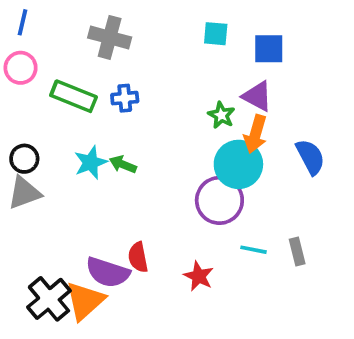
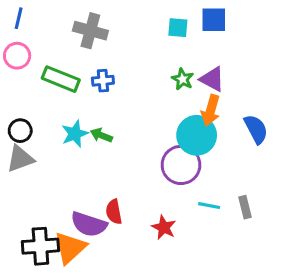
blue square: (269, 49) -> (214, 20), moved
green star: (221, 115) -> (183, 79), moved
black cross: (49, 299) -> (40, 246), turned 36

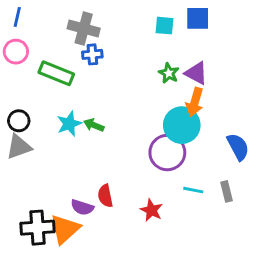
blue cross: (103, 81) -> (92, 54), moved
blue semicircle: (256, 129) -> (238, 147), moved
purple semicircle: (89, 224) -> (82, 207), size x0.7

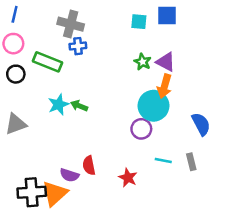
black circle: (19, 121) -> (16, 74), moved
purple circle: (167, 153) -> (141, 129), size x0.7

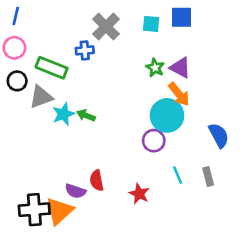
gray cross: (71, 24) -> (106, 27), moved, turned 30
orange arrow: (164, 86) -> (179, 94), turned -55
gray triangle: (16, 124) -> (41, 97), moved
cyan line: (163, 161) -> (178, 175), turned 56

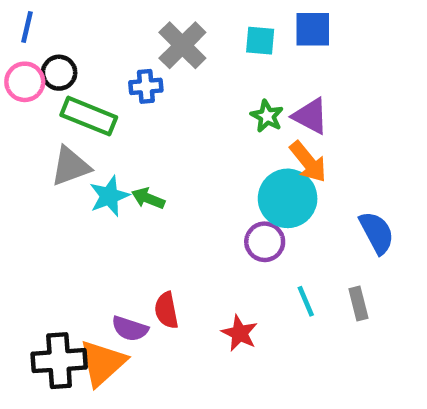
black circle: (17, 81) -> (59, 73), moved

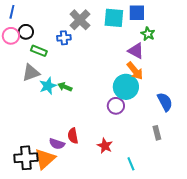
cyan square: (260, 41) -> (114, 18), size x1.5
green rectangle: (89, 116) -> (39, 51), size x0.7
green star: (267, 116) -> (148, 34), moved
cyan line: (306, 301) -> (131, 164), moved

